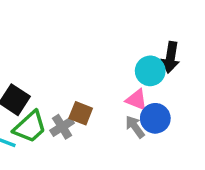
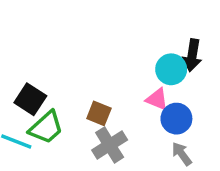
gray cross: (62, 127) -> (110, 145), moved, size x1.4
gray arrow: (135, 127) -> (182, 154), moved

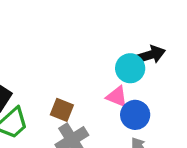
black arrow: (192, 55) -> (150, 55), turned -116

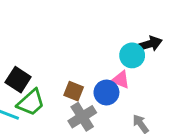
blue circle: (135, 115) -> (106, 92), moved

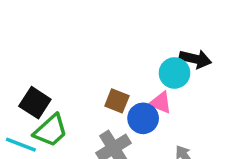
black arrow: (149, 44) -> (195, 59), turned 30
brown square: (74, 91) -> (117, 101), moved

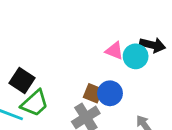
brown square: (117, 101) -> (93, 93), moved
pink triangle: (161, 103) -> (114, 51), moved

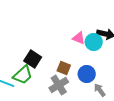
black square: (22, 80) -> (33, 59), moved
blue circle: (110, 93) -> (87, 74), moved

